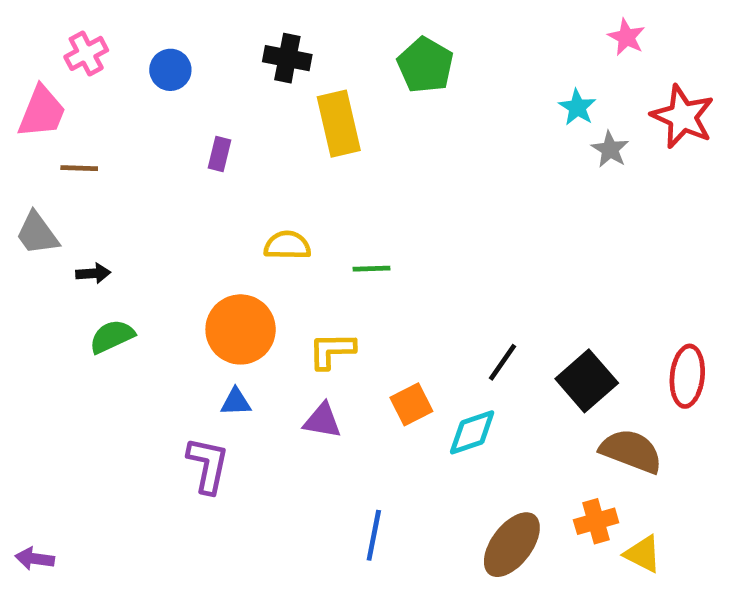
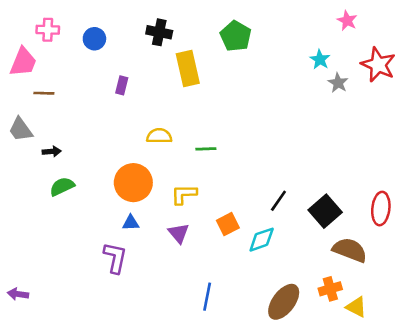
pink cross: (86, 53) -> (48, 30), turned 30
purple triangle: (322, 421) -> (179, 233), turned 40
purple arrow: (35, 559) -> (18, 294), moved

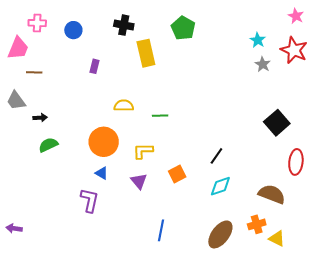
pink star: (347, 21) -> (296, 16), moved
cyan star: (320, 59) -> (258, 40), moved
black square: (325, 211) -> (277, 123), moved
blue triangle: (131, 223) -> (102, 173), turned 32
cyan diamond: (262, 240) -> (220, 186), moved

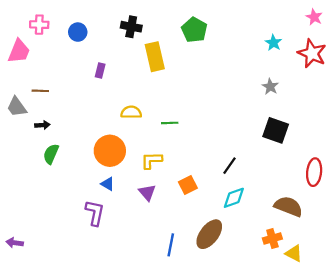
gray star: (263, 64) -> (270, 87), moved
brown line: (34, 72) -> (40, 91), moved
black square: (277, 123) -> (276, 130), moved, turned -30
green semicircle: (48, 145) -> (51, 154), turned -42
brown ellipse: (220, 234) -> (209, 234), moved

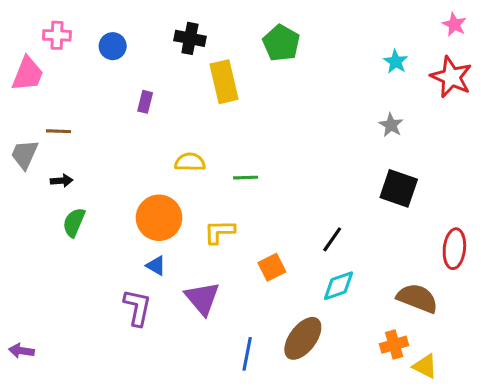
gray trapezoid: (17, 107) -> (25, 154), turned 60
purple triangle: (147, 192) -> (202, 298), moved, size x1.4

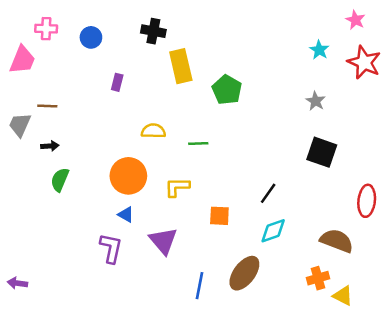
pink star: (454, 24) -> (355, 20), moved
green pentagon: (281, 43) -> (227, 90), moved
orange square: (272, 267) -> (219, 216), turned 30

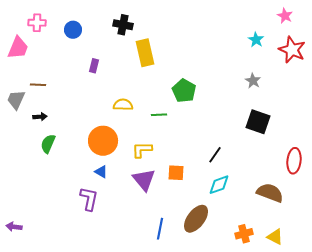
green pentagon: (227, 90) -> (184, 91), moved
purple triangle: (163, 241) -> (144, 180), moved
orange cross: (318, 278) -> (244, 234), moved

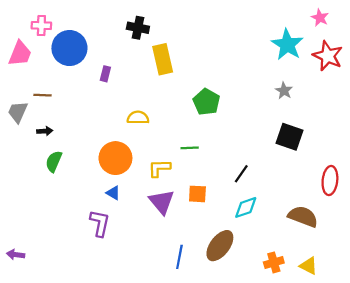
blue circle: (73, 30) -> (69, 48), moved, size x1.8
cyan star: (256, 40) -> (287, 45), size x1.8
green line: (159, 115) -> (190, 148), moved

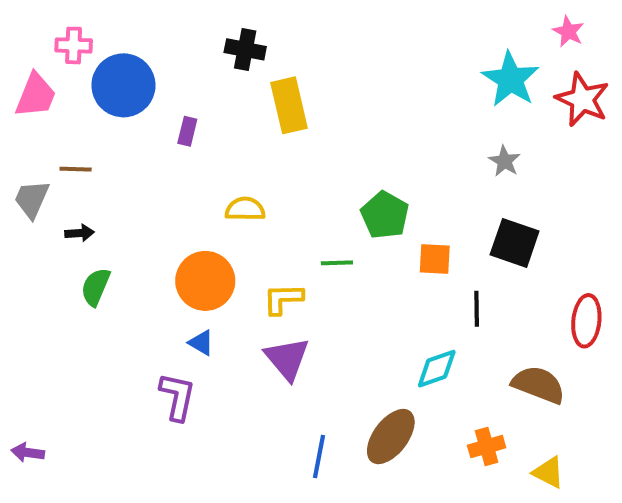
green pentagon: (206, 102) -> (385, 215), moved
black line: (241, 174) -> (477, 309), moved, turned -36
orange square: (197, 194) -> (435, 259), moved
orange cross: (274, 262) -> (487, 446), moved

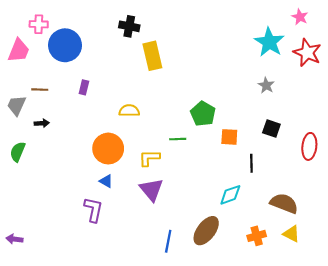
purple rectangle: (187, 131) -> (84, 87), moved
black square: (515, 243) -> (271, 129), size x0.7
green semicircle: (96, 287) -> (18, 152), moved
red ellipse: (586, 321) -> (309, 146), moved
yellow triangle: (548, 472) -> (291, 234), moved

